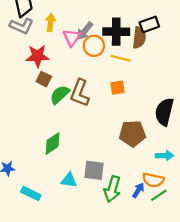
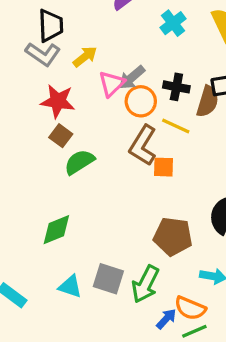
yellow arrow: (50, 22) -> (85, 57), turned 36
black cross: (116, 32) -> (176, 87), size x0.7
brown L-shape: (80, 93) -> (143, 145), moved
green arrow: (112, 189) -> (145, 284), moved

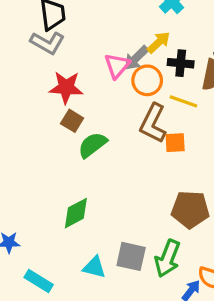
yellow arrow: (85, 57) -> (159, 42), moved

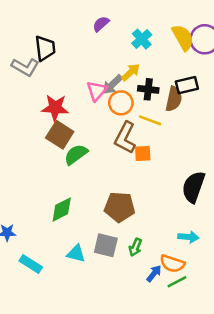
gray L-shape: (47, 43) -> (25, 67), moved
brown square: (72, 121) -> (60, 135), size x1.5
brown pentagon: (190, 209) -> (120, 207), moved
green arrow: (168, 258) -> (135, 247), size x0.6

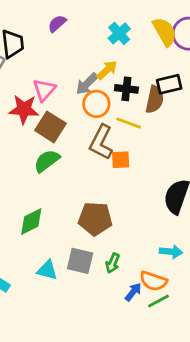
purple semicircle: (101, 24) -> (57, 24), moved
pink triangle: (97, 91) -> (44, 90), moved
brown square: (60, 135) -> (50, 127), moved

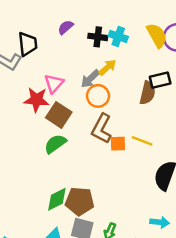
cyan cross: (119, 33) -> (118, 36), turned -30
black cross: (126, 89) -> (98, 37), moved
yellow line: (129, 123) -> (142, 141), moved
brown pentagon: (95, 219) -> (80, 201), moved
green diamond: (31, 222) -> (57, 199), moved

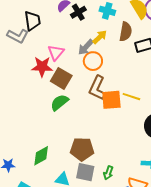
black cross: (98, 37) -> (78, 12), moved, turned -35
brown semicircle: (148, 93) -> (126, 32), moved
orange square: (118, 144) -> (111, 100), size x1.5
green diamond: (57, 199) -> (41, 156), moved

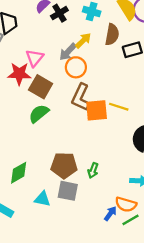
green arrow: (108, 173) -> (93, 170), moved

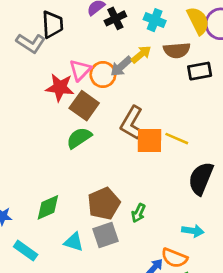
brown semicircle: (112, 35) -> (177, 50), turned 70
orange circle: (76, 67) -> (103, 75), moved
brown pentagon: (64, 165) -> (104, 204), turned -30
gray square: (68, 191) -> (106, 235), turned -35

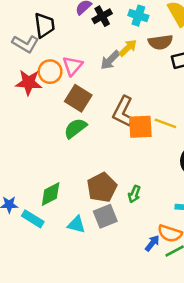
orange circle: (103, 75) -> (50, 72), moved
red star: (60, 87) -> (29, 83), moved
cyan rectangle: (26, 251) -> (33, 219), moved

